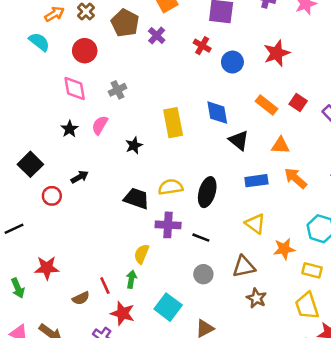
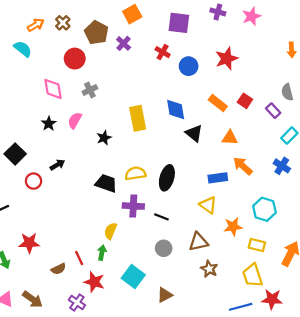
red circle: (85, 51) -> (75, 59), moved
blue rectangle: (256, 181) -> (218, 178), moved

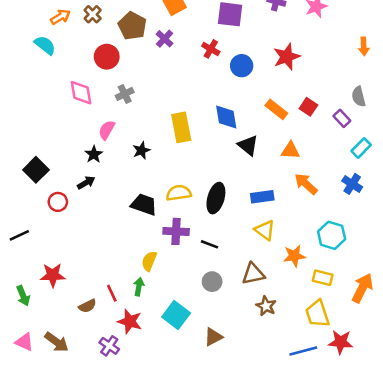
black star: (49, 124) -> (94, 154), moved
blue rectangle: (218, 178) -> (262, 197), moved

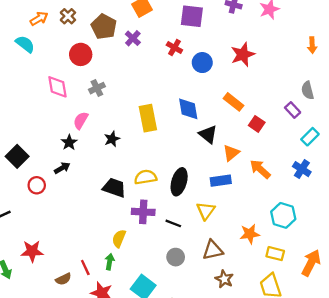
red square: (308, 107) -> (257, 124), moved
orange triangle: (290, 150) -> (231, 153), moved, turned -42
yellow triangle: (265, 230) -> (206, 211), moved, turned 30

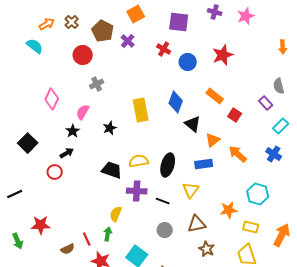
pink diamond: (58, 87) -> (52, 99), moved, turned 35
blue diamond: (188, 109) -> (176, 102), turned 30
red circle: (37, 185) -> (55, 172), moved

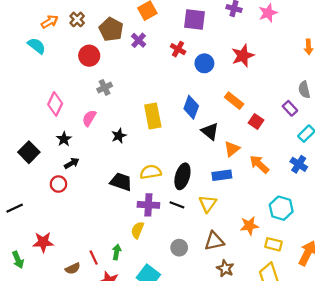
black star: (73, 131) -> (64, 139), moved
black line: (163, 201) -> (177, 205), moved
yellow semicircle: (116, 214) -> (137, 230), moved

